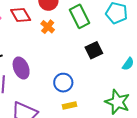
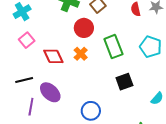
red diamond: (21, 15) -> (53, 56), moved
purple ellipse: (21, 68) -> (50, 92), turned -30

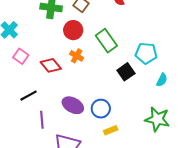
cyan pentagon: (151, 47) -> (146, 53), moved
purple ellipse: (50, 92) -> (73, 105), moved

